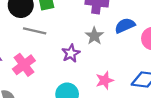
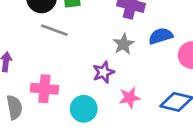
purple star: (71, 53) -> (103, 72), moved
pink cross: (24, 65) -> (44, 89), moved, turned 35

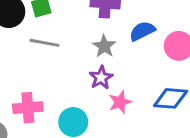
gray line: (54, 30) -> (44, 43), moved
purple star: (103, 72) -> (101, 78), moved

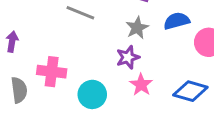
pink star: (120, 102) -> (141, 85), turned -30

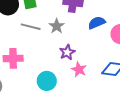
gray star: (137, 28) -> (57, 26), moved
pink cross: (52, 72) -> (13, 58), moved

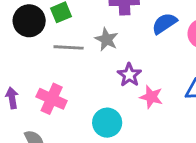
pink cross: (13, 58) -> (52, 99), turned 36

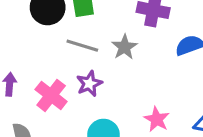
purple star: (129, 75) -> (89, 84), moved

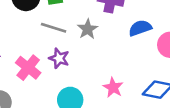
purple star: (89, 84) -> (59, 58), turned -30

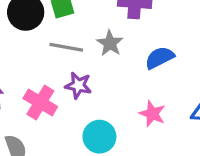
blue semicircle: (140, 28) -> (160, 58), moved

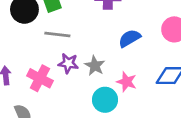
gray star: (110, 43) -> (95, 66), moved
cyan circle: (99, 137) -> (105, 100), moved

